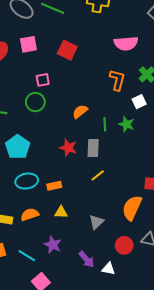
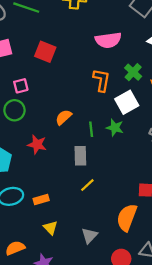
white square: (139, 102) -> (127, 102), size x1.5
red star: (68, 148) -> (37, 144), moved
yellow triangle: (61, 212) -> (50, 228), turned 48
orange semicircle: (30, 214) -> (15, 248), moved

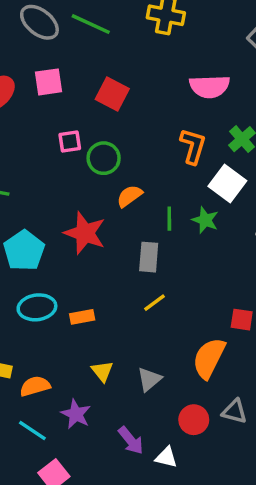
white square: (127, 102) -> (227, 183), turned -30
green circle: (14, 110) -> (104, 158), moved
red star: (37, 144) -> (85, 233), size x1.4
yellow triangle: (50, 228) -> (102, 371), moved

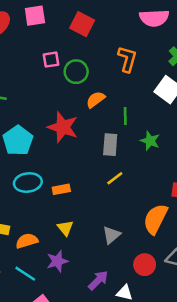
orange L-shape: (193, 146) -> (127, 59), moved
green star: (205, 220) -> (150, 141), moved
yellow triangle: (102, 371) -> (65, 228), moved
purple star: (76, 414) -> (57, 261), turned 30
purple arrow: (131, 440) -> (98, 280), turned -95

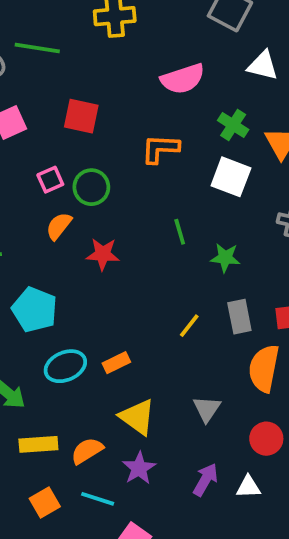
orange L-shape: (127, 59) -> (160, 149), turned -88
orange semicircle: (96, 100) -> (59, 226), moved
red star: (63, 127) -> (103, 254), moved, size x0.7
gray rectangle: (110, 145) -> (239, 317), moved
yellow triangle: (65, 228) -> (137, 417), size x1.5

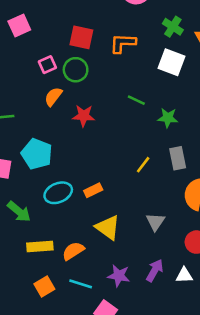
red square: (81, 116) -> (81, 37), moved
green line: (180, 232) -> (136, 100), turned -48
purple star: (139, 468) -> (119, 276), moved, turned -30

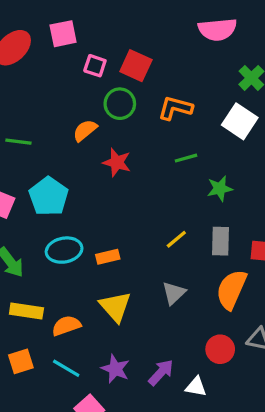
orange L-shape: (123, 43) -> (175, 108), moved
pink square: (47, 65) -> (95, 66), moved, turned 30
green line: (136, 100) -> (186, 158), turned -54
green star: (168, 118) -> (220, 189), turned -30
gray triangle: (155, 222) -> (174, 293), moved

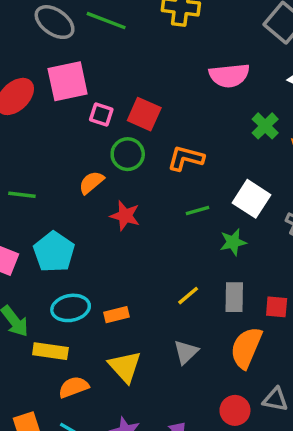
pink square: (63, 34) -> (68, 81), size x1.4
white square: (240, 121) -> (251, 199), moved
yellow rectangle: (26, 311) -> (50, 351), moved

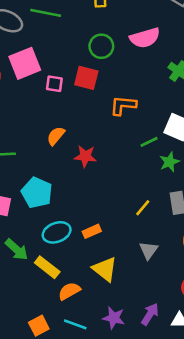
green circle: (128, 154) -> (101, 46), moved
green line: (197, 210) -> (149, 142), moved
yellow rectangle: (50, 351) -> (47, 267), turned 40

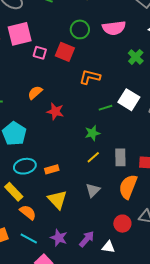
green star: (169, 162) -> (92, 133), moved
orange semicircle: (69, 291) -> (28, 212), turned 60

